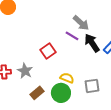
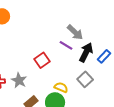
black arrow: (92, 43) -> (86, 52), turned 60
gray square: (92, 86) -> (85, 79), moved, turned -35

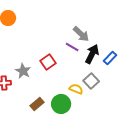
gray star: (19, 80) -> (23, 71), moved
yellow semicircle: (61, 87) -> (76, 89), moved

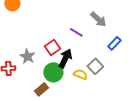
gray arrow: (81, 34) -> (98, 19), moved
black arrow: (92, 54) -> (65, 58), moved
green circle: (61, 104) -> (53, 72), moved

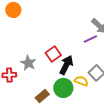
purple line: (76, 32) -> (90, 39), moved, turned -56
green circle: (53, 72) -> (63, 88), moved

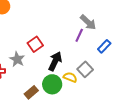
purple line: (90, 39) -> (79, 35), turned -40
red square: (53, 54) -> (35, 44), moved

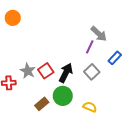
red square: (35, 44) -> (46, 71), moved
gray square: (85, 69) -> (92, 72), moved
yellow semicircle: (70, 77) -> (90, 107), moved

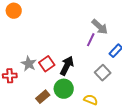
gray square: (92, 72) -> (103, 73), moved

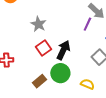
gray star: (29, 64) -> (38, 24), moved

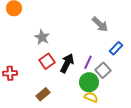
purple line: (87, 24) -> (88, 62), moved
green circle: (60, 73) -> (89, 82), moved

